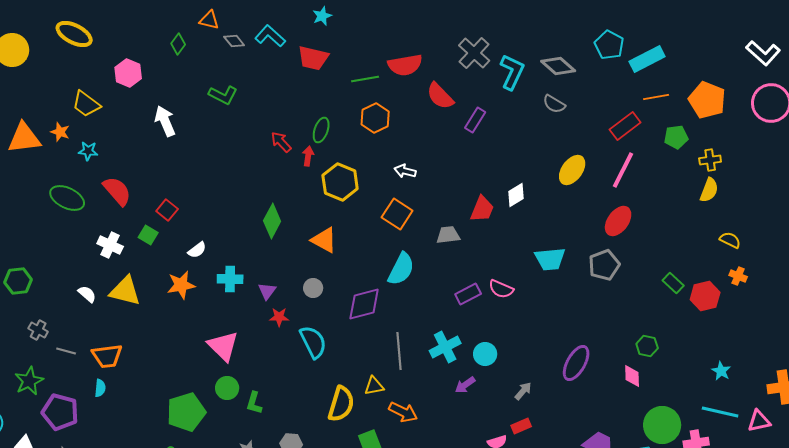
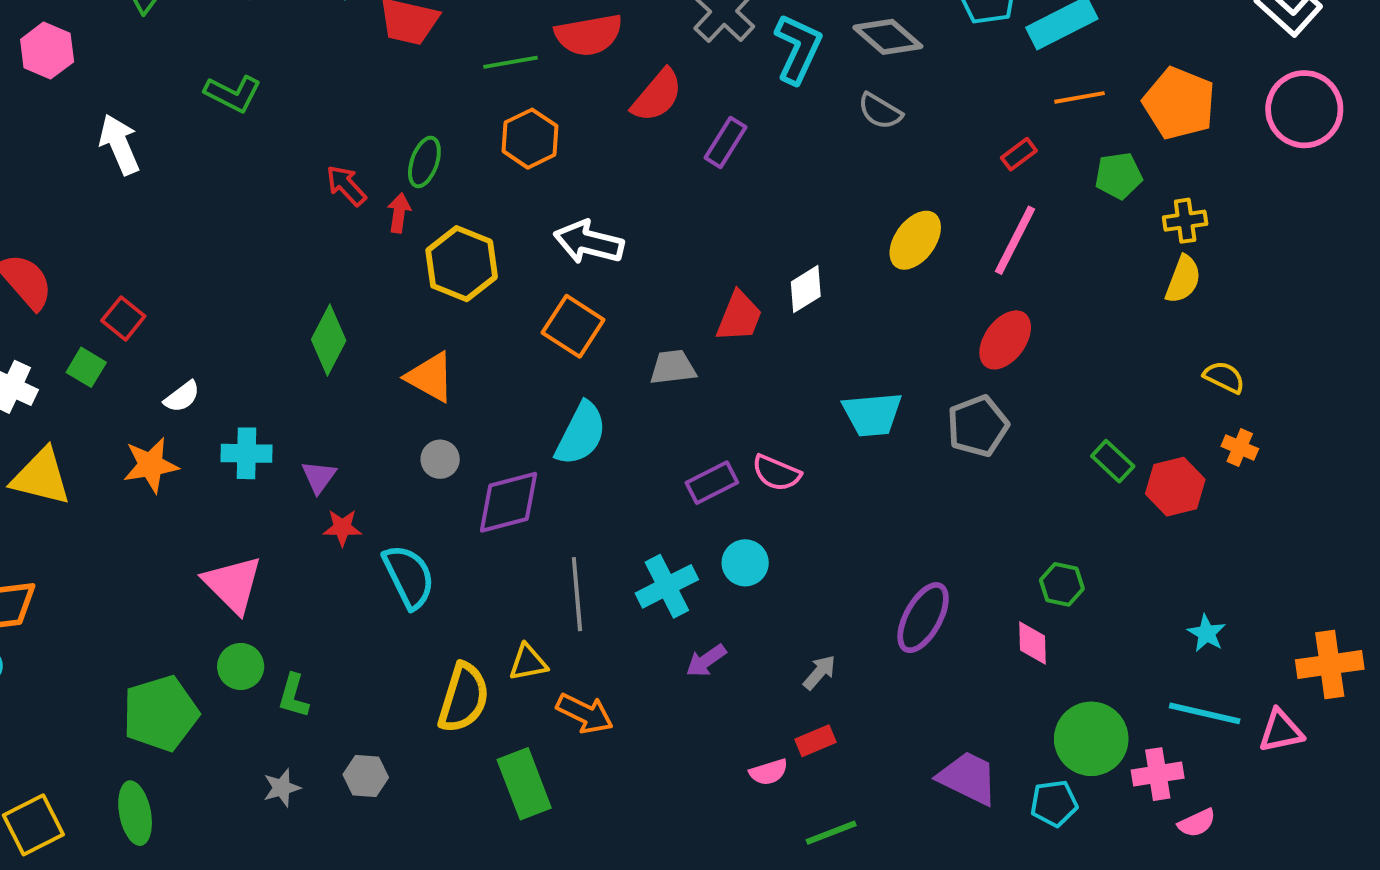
red semicircle: (440, 96) -> (657, 96), turned -96
red rectangle: (625, 126) -> (1019, 154), size x0.6
white arrow: (405, 171) -> (589, 242), size x1.6
gray circle: (313, 288) -> (440, 459), moved
cyan circle: (485, 354) -> (745, 563), moved

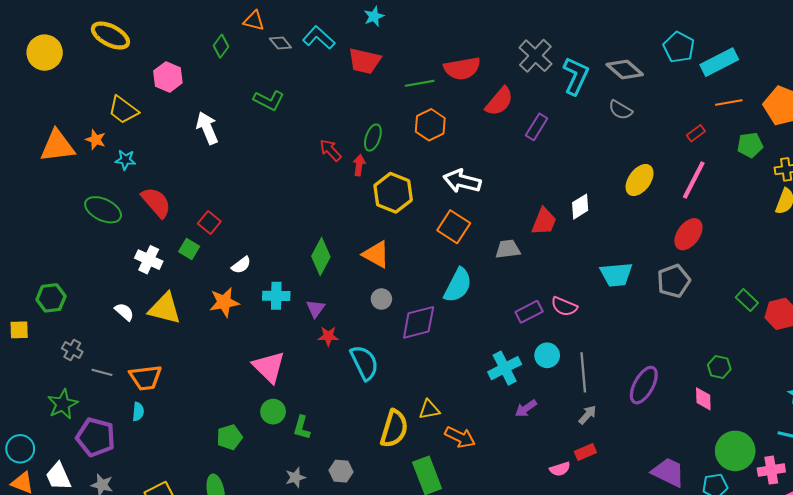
green diamond: (329, 340) -> (321, 257), moved
gray line: (577, 594) -> (583, 372), moved
green pentagon: (160, 713) -> (229, 437), size x0.6

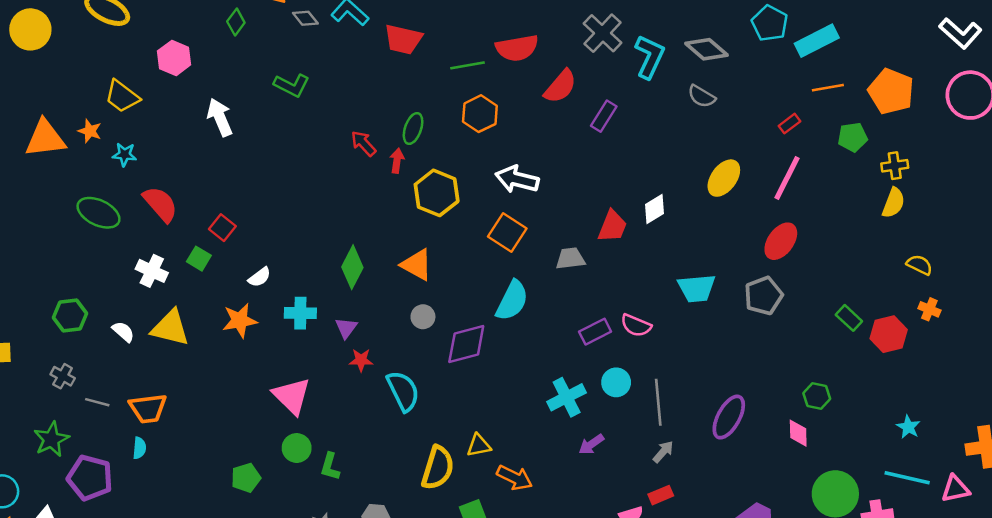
green hexagon: (51, 298) -> (70, 316), moved

